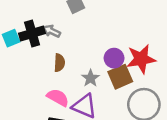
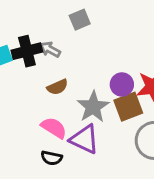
brown semicircle: (59, 63) -> (57, 87), turned 60
gray star: (90, 78) -> (93, 107), size x1.5

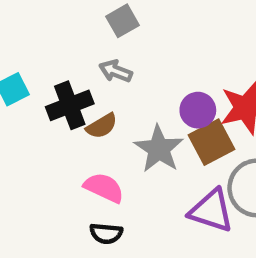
gray arrow: (50, 49) -> (116, 71), moved
black cross: (27, 51) -> (70, 105), moved
purple triangle: (84, 139) -> (211, 211), moved

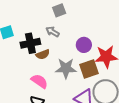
purple circle: (198, 110) -> (84, 45), moved
gray star: (159, 149) -> (66, 68), turned 30

